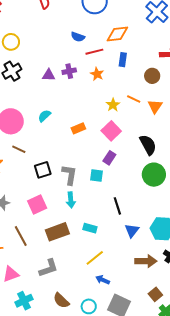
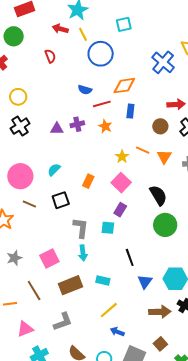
orange rectangle: (78, 128) -> (88, 181), turned -40
black square: (43, 170) -> (61, 200), moved
brown square: (155, 294) -> (160, 344), moved

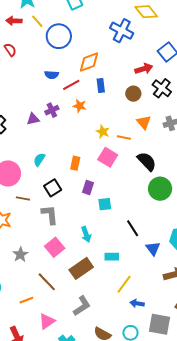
orange line: (143, 150) -> (124, 138), moved
purple rectangle: (120, 210) -> (88, 188), moved
gray L-shape: (81, 228) -> (50, 215), moved

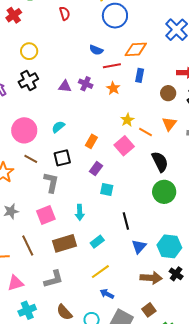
purple cross: (52, 110) -> (86, 84), turned 32
cyan rectangle: (112, 257) -> (97, 242), turned -56

